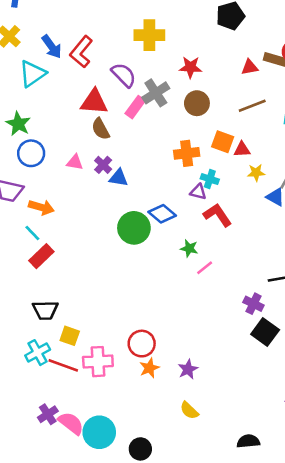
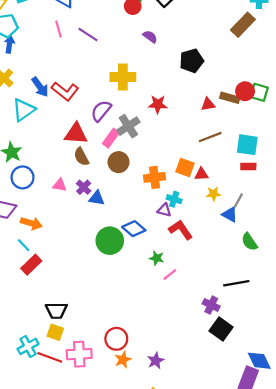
red L-shape: (81, 52) -> (65, 91), turned -92
purple semicircle: (124, 75) -> (101, 111), turned -95
brown circle: (197, 103) -> (119, 162), moved
black trapezoid: (45, 310) -> (56, 310), moved

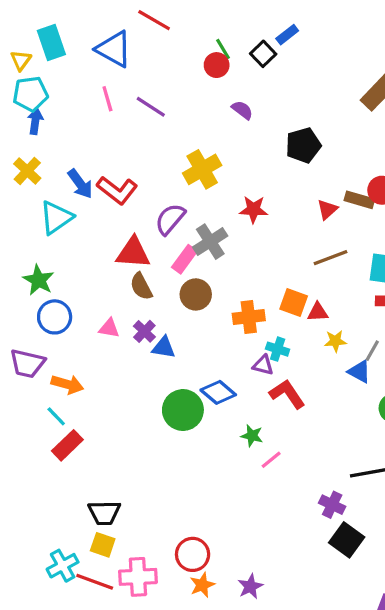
yellow cross: (123, 77) -> (202, 169), turned -30
red triangle: (208, 104) -> (327, 209), turned -32

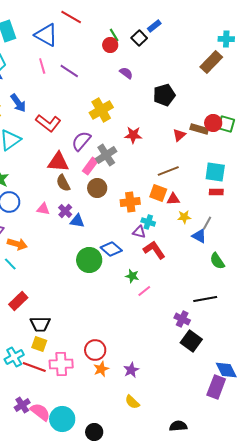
blue arrow: (80, 184) -> (18, 103), moved
brown line: (331, 258) -> (168, 171), moved
red rectangle: (67, 445) -> (18, 301), moved

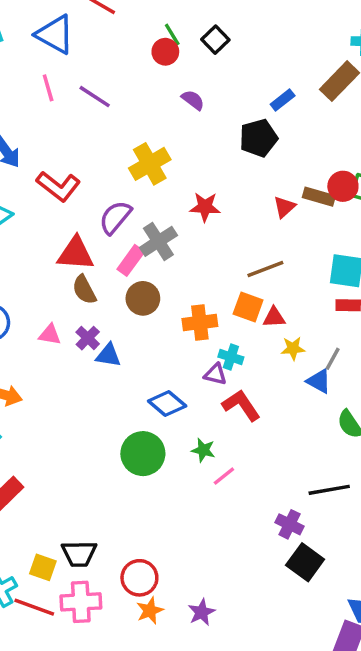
blue rectangle: (154, 26) -> (283, 100), moved
green circle: (89, 260) -> (143, 454), moved
black trapezoid: (40, 324) -> (79, 554), moved

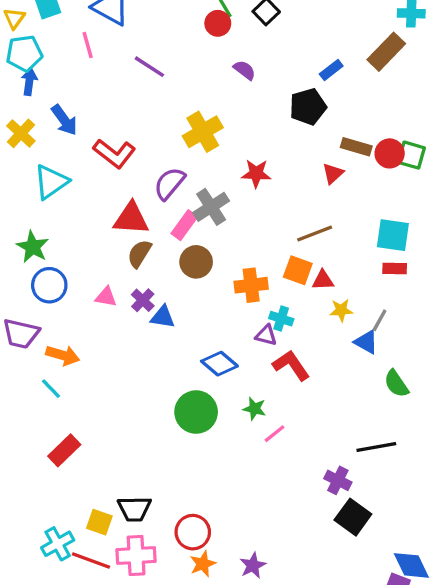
pink line: (48, 88) -> (88, 45), moved
brown rectangle: (319, 197) -> (356, 147), moved
brown semicircle: (84, 290) -> (139, 254), turned 60

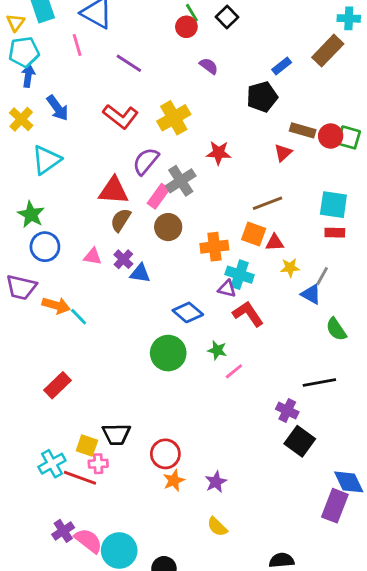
red L-shape: (114, 153) -> (121, 116), moved
cyan cross: (281, 319) -> (240, 275), size x1.4
cyan line: (51, 389) -> (79, 317), moved
pink cross: (136, 555) -> (98, 464), moved, size x0.6

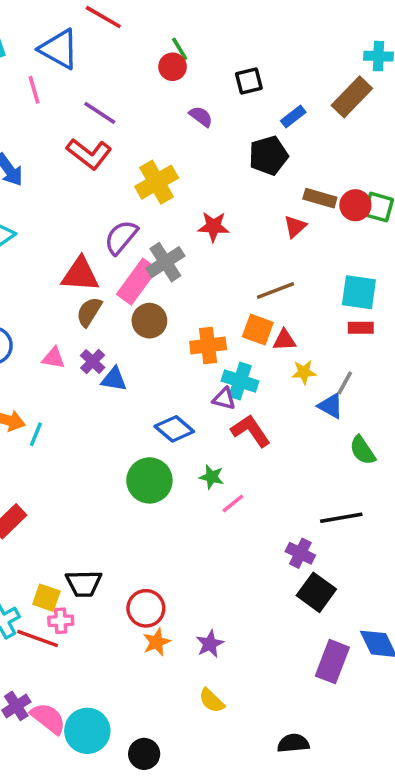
black square: (227, 17) -> (249, 81), moved, turned 30
red L-shape: (121, 116) -> (89, 154), moved
pink rectangle: (158, 196) -> (137, 282), size x1.4
cyan line: (79, 317) -> (36, 434), turned 66
purple rectangle: (335, 506) -> (332, 662), moved

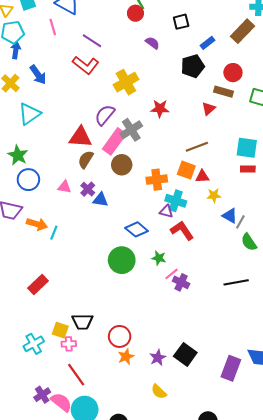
red circle: (355, 205) -> (233, 73), moved
gray line: (345, 383) -> (240, 222), moved
purple cross: (300, 553) -> (181, 282), moved
black square: (316, 592) -> (185, 354), moved
red line: (38, 638) -> (76, 375), moved, turned 35

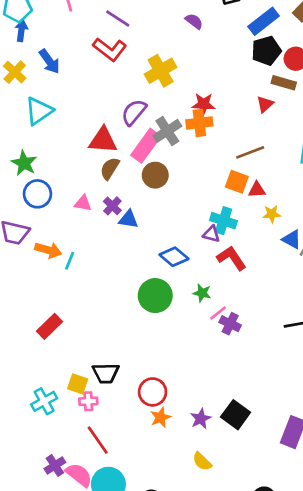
blue rectangle: (208, 43) -> (264, 21), size x1.6
black pentagon: (193, 66) -> (266, 51), moved
orange cross: (157, 180) -> (199, 123), moved

